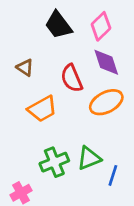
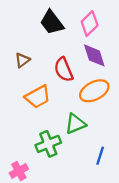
brown triangle: (25, 68) -> (22, 60), turned 49
green triangle: (89, 158) -> (75, 124), moved

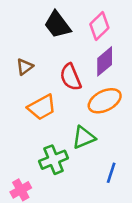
purple diamond: (94, 55) -> (105, 61), turned 68

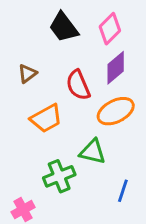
green triangle: (84, 137) -> (93, 152), turned 35

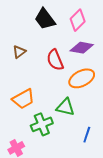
purple diamond: (116, 68) -> (82, 48), turned 50
orange trapezoid: (46, 118) -> (23, 99), moved

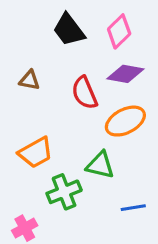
brown triangle: (19, 52) -> (29, 80), turned 48
blue line: (87, 135) -> (133, 208), turned 63

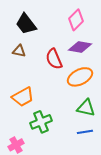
black trapezoid: (69, 30) -> (26, 24), moved
green triangle: (100, 165) -> (86, 108), moved

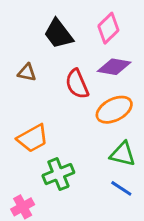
black trapezoid: (26, 24) -> (58, 34), moved
blue line: (85, 132) -> (121, 188), turned 42

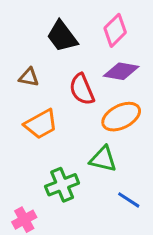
orange trapezoid: (33, 138) -> (41, 124), moved
green triangle: (123, 154) -> (103, 159), moved

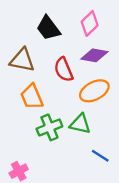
brown triangle: (29, 77) -> (22, 60), size x1.6
orange trapezoid: (41, 124) -> (32, 97), turned 96
green cross: (62, 185) -> (49, 127), moved

